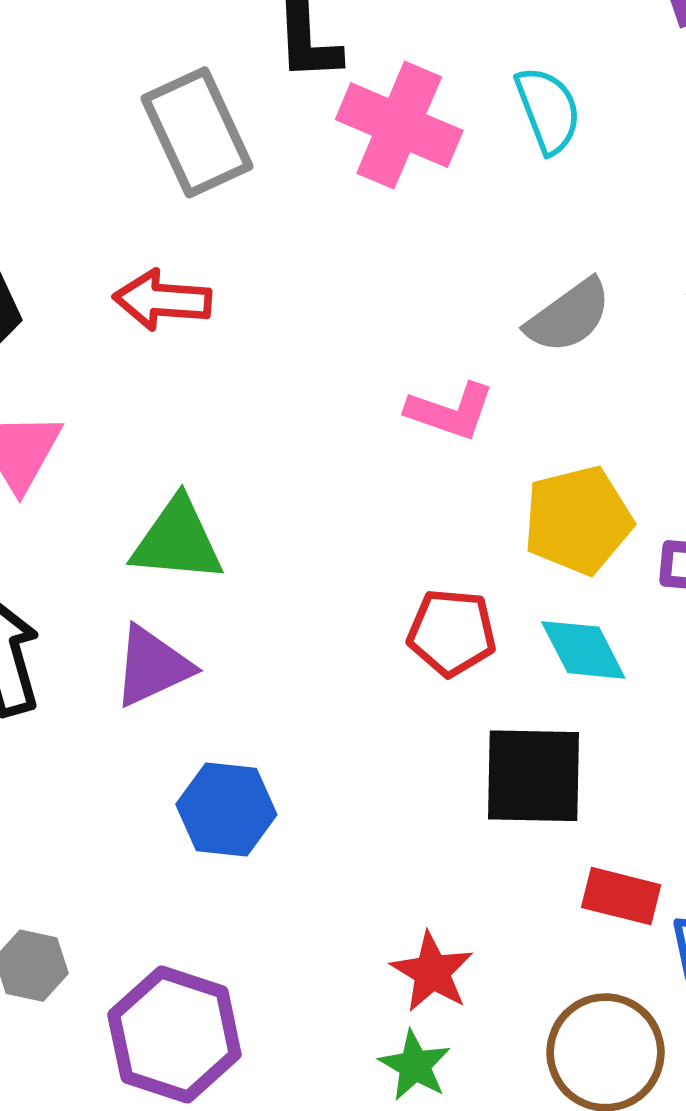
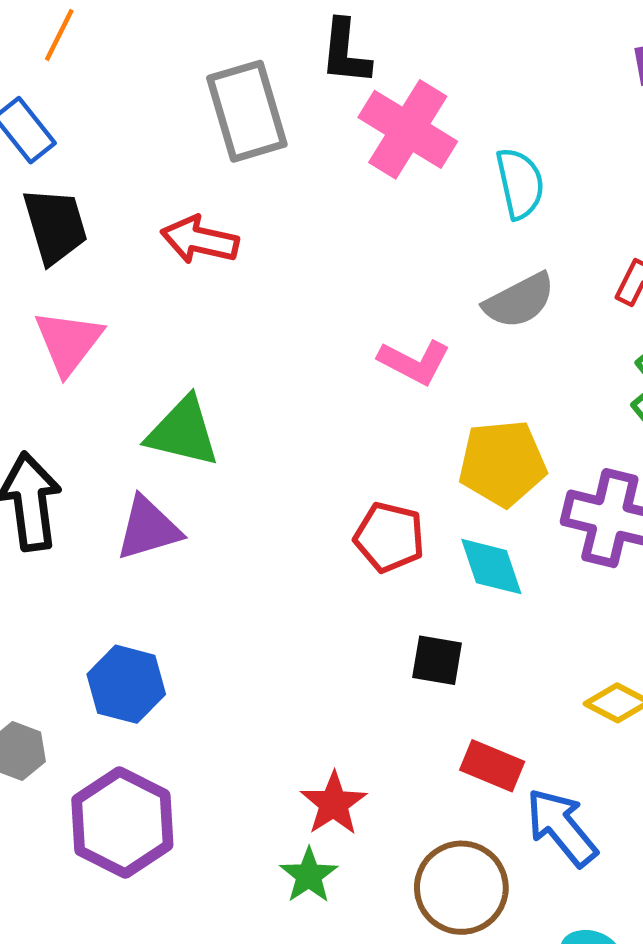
cyan semicircle: (548, 110) -> (520, 183), moved
black square: (534, 776) -> (437, 660), size x0.6
blue hexagon: (226, 809) -> (126, 684), moved

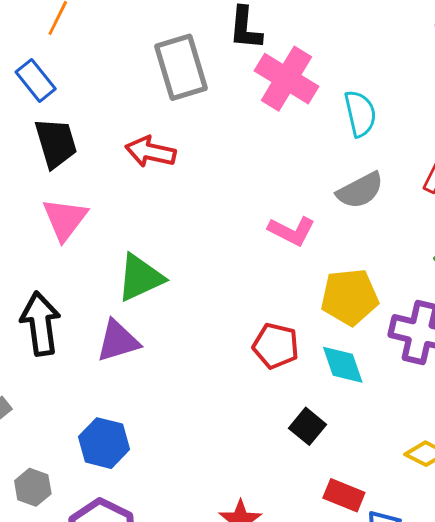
green triangle: (183, 432) -> (140, 278), turned -38
black square: (437, 660) -> (308, 426), turned 30

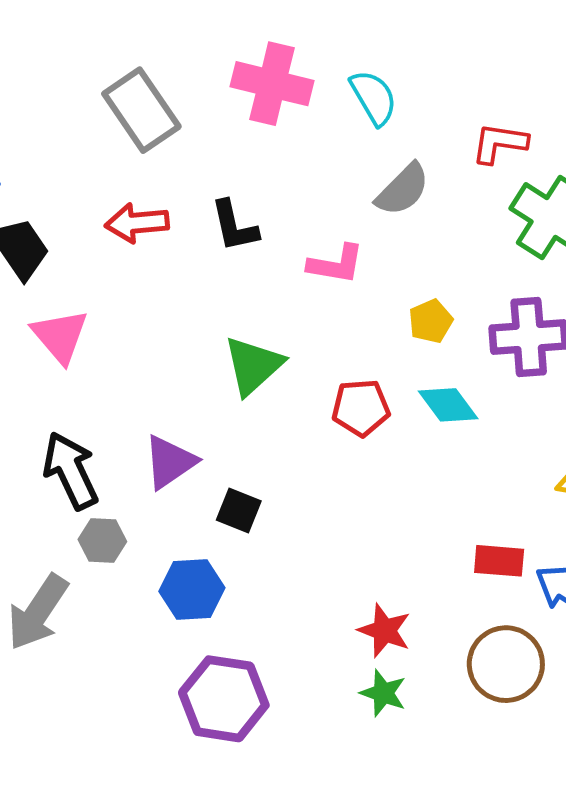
black L-shape: (245, 28) -> (234, 226), moved
green triangle: (140, 278) -> (253, 366), moved
yellow pentagon: (350, 297) -> (431, 321), size x0.6
black square: (308, 426) -> (239, 510), moved
gray hexagon: (33, 487) -> (102, 540), moved

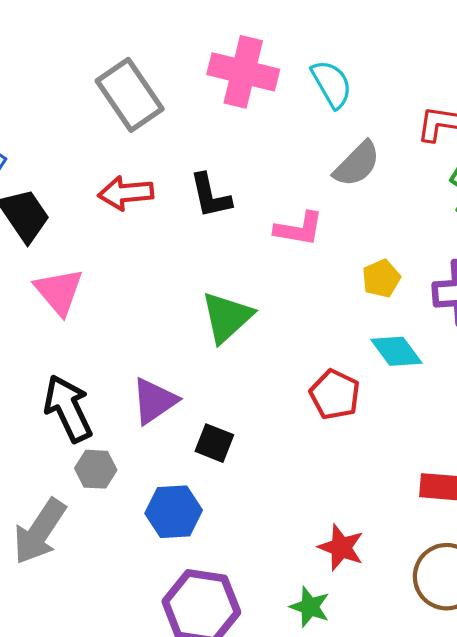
red pentagon: (361, 408) -> (335, 395), moved, turned 30
green star: (383, 693) -> (310, 607), moved

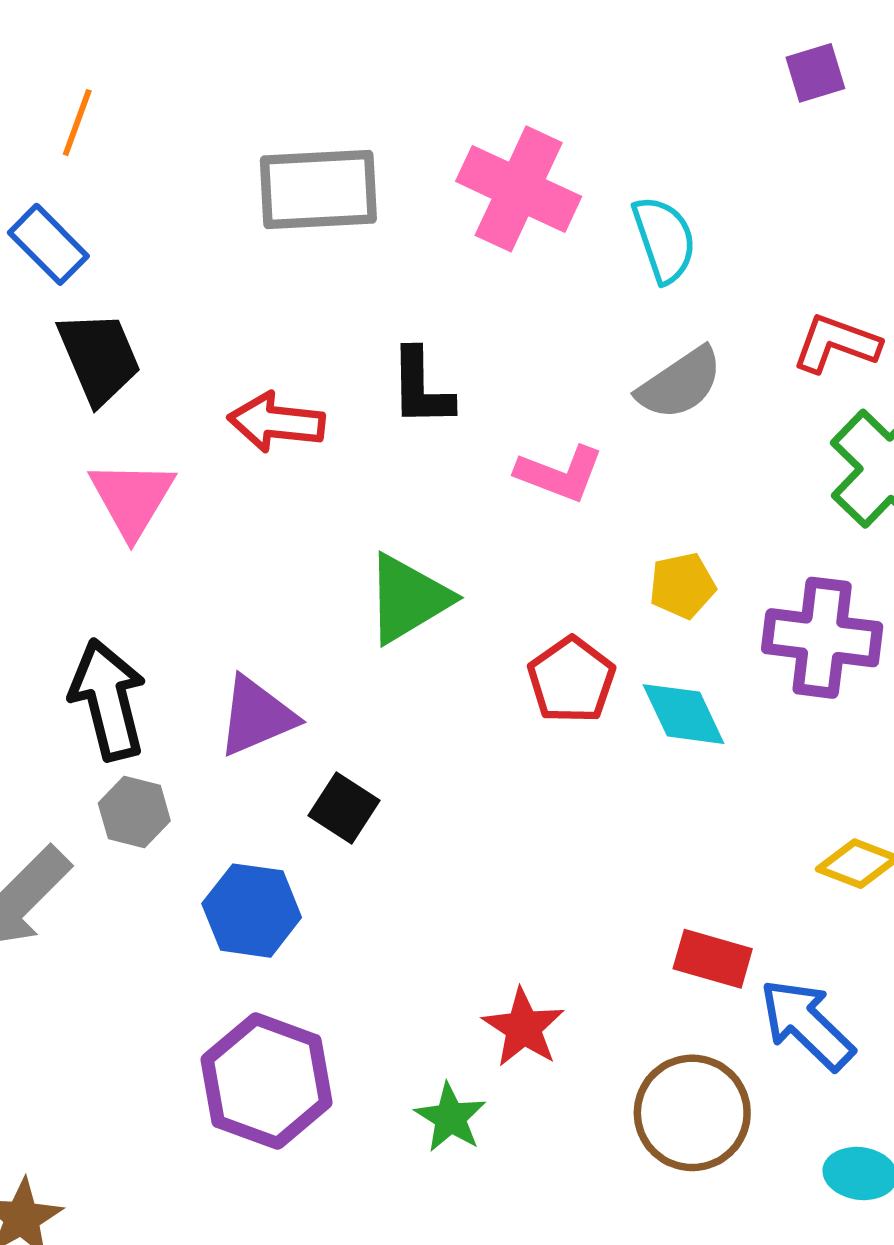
gray rectangle: (130, 95) -> (318, 190), turned -70
red arrow: (126, 193) -> (276, 422), moved
red pentagon: (335, 395) -> (571, 680), moved

